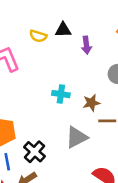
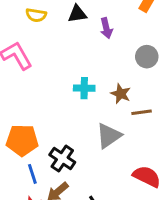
yellow semicircle: (38, 36) -> (36, 15), moved
brown star: (91, 103) -> (121, 94), turned -30

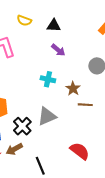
purple arrow: (106, 28) -> (58, 50), moved, turned -48
gray triangle: (109, 136) -> (47, 116), moved

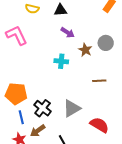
brown star: (73, 88) -> (85, 50), moved
gray triangle: (47, 116) -> (72, 108), moved

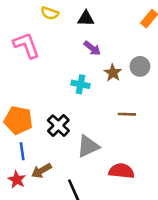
black cross: (43, 108) -> (58, 126), moved
red semicircle: (99, 125) -> (121, 171), turned -30

